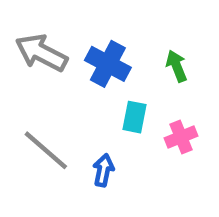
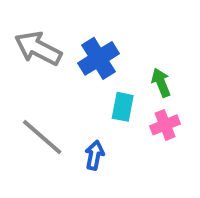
blue cross: (108, 64) -> (99, 58), turned 30
green arrow: (177, 66) -> (161, 83), moved

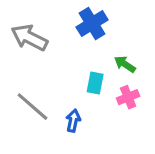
blue cross: (99, 58) -> (92, 23), moved
green arrow: (161, 83) -> (125, 64), turned -35

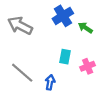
green arrow: (125, 64) -> (85, 28), moved

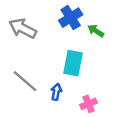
cyan rectangle: (65, 57) -> (73, 63), size x1.5
pink cross: (88, 66) -> (89, 104), moved

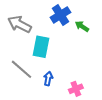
cyan rectangle: (73, 63) -> (41, 47), moved

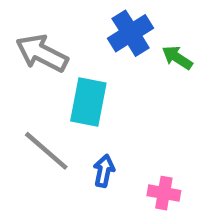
pink cross: (76, 89) -> (164, 193), turned 32

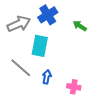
blue cross: (131, 33) -> (48, 15), moved
gray arrow: (42, 53) -> (19, 24), turned 130

